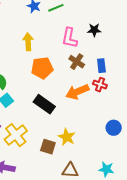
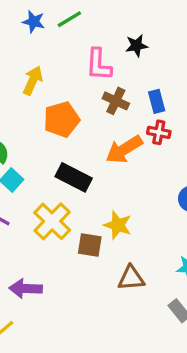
yellow arrow: (28, 42) -> (33, 80), turned 36
yellow cross: (16, 135) -> (52, 221), moved

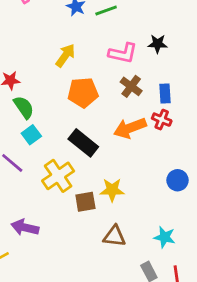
pink L-shape: (99, 65) -> (123, 53), turned -92
yellow star: (118, 225) -> (112, 190), turned -30
brown square: (90, 245) -> (85, 202), turned -30

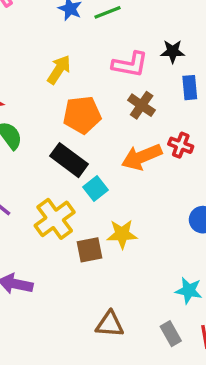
blue rectangle: (165, 94) -> (190, 88), moved
cyan square: (31, 135) -> (95, 188), moved
black rectangle: (83, 143) -> (69, 160), moved
brown triangle: (114, 236) -> (110, 324), moved

